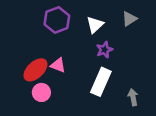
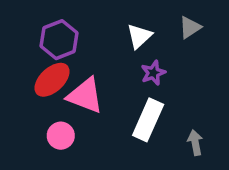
purple hexagon: (57, 20) -> (59, 40), moved
pink triangle: (58, 65) -> (85, 95), size x1.6
red ellipse: (35, 70) -> (52, 80), moved

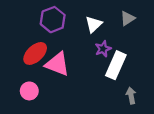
purple hexagon: (59, 40) -> (53, 20), moved
white rectangle: (148, 120) -> (116, 65), moved
pink circle: (61, 136) -> (29, 91), moved

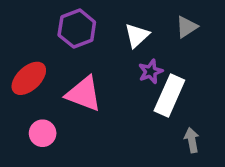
red ellipse: (35, 53) -> (29, 78), moved

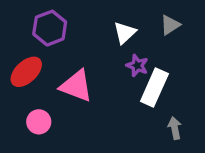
purple hexagon: (77, 29) -> (50, 28), moved
purple star: (151, 71) -> (137, 66), turned -30

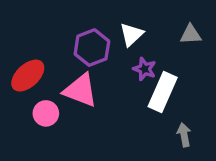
gray triangle: (170, 25) -> (191, 34), moved, turned 30
purple hexagon: (50, 28) -> (92, 48), moved
pink circle: (39, 122) -> (46, 113), moved

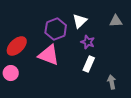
white rectangle: (163, 92) -> (89, 64), moved, size x0.7
pink circle: (46, 113) -> (11, 73), moved

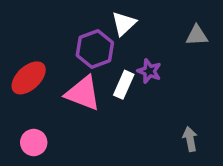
white triangle: (80, 21) -> (124, 24), moved
white rectangle: (89, 64) -> (124, 85), moved
pink circle: (11, 73) -> (34, 142), moved

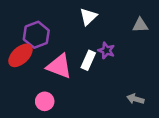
purple hexagon: (95, 49) -> (36, 35), moved
gray arrow: (190, 139) -> (135, 99), turned -63
pink circle: (34, 142) -> (45, 101), moved

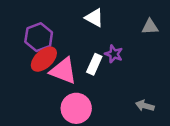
white triangle: (88, 17) -> (94, 18), turned -48
red ellipse: (20, 55) -> (44, 59), moved
pink circle: (45, 101) -> (76, 108), moved, size x1.5

